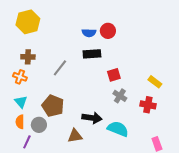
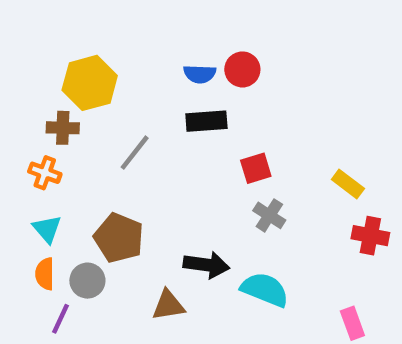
yellow hexagon: (28, 22) -> (90, 83), moved
red cross: (148, 105) -> (370, 236), moved

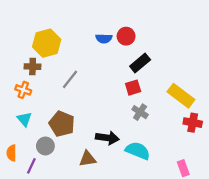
black rectangle: (206, 121) -> (140, 63), moved, turned -36
yellow rectangle: (348, 184) -> (181, 96), size x1.6
orange semicircle: (45, 274) -> (12, 153), moved

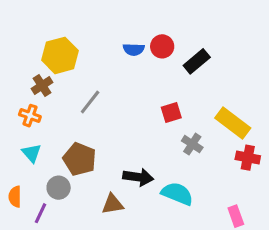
black rectangle: (140, 63) -> (197, 61), moved
brown cross: (33, 67) -> (42, 85), turned -35
gray cross: (140, 112) -> (192, 144), moved

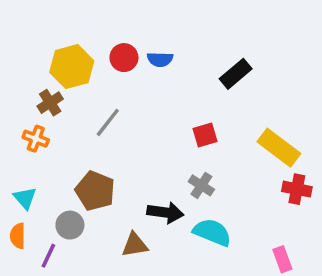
red circle: (162, 46) -> (124, 58), moved
gray cross: (192, 144) -> (201, 185), moved
cyan triangle: (31, 153) -> (25, 198), moved

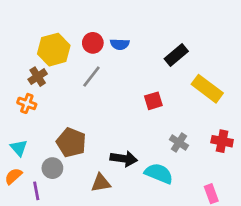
gray line: (108, 122) -> (91, 77), moved
yellow rectangle: (279, 148) -> (207, 89), moved
gray cross: (201, 185) -> (179, 143), moved
orange semicircle: (18, 236) -> (13, 176), turned 48
purple line: (48, 256) -> (36, 191), turned -36

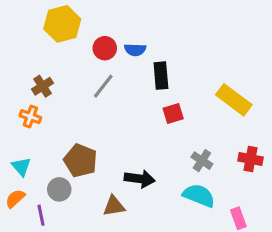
yellow hexagon: (54, 50) -> (62, 24), moved
black rectangle: (176, 55) -> (161, 76), moved, turned -55
cyan semicircle: (159, 173) -> (199, 195), moved

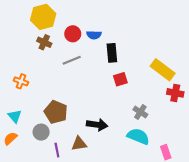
brown cross: (43, 86) -> (44, 42), moved, turned -32
gray line: (103, 86) -> (72, 60), turned 30
red cross: (251, 159) -> (175, 93), moved
purple line: (41, 215) -> (57, 150), moved

